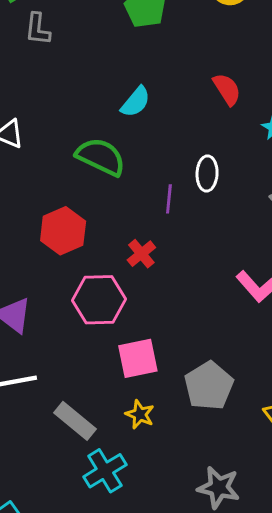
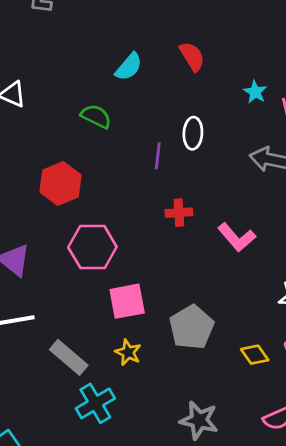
red semicircle: (227, 89) -> (192, 56), moved
green semicircle: (101, 157) -> (96, 116), size x0.7
red cross: (141, 254) -> (179, 213), moved, turned 35

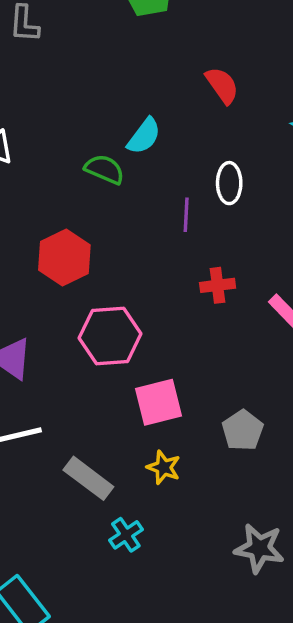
cyan semicircle: (129, 67) -> (144, 136), moved
gray pentagon: (192, 327) -> (243, 430), size x0.7
cyan cross: (95, 403) -> (126, 535), size x0.7

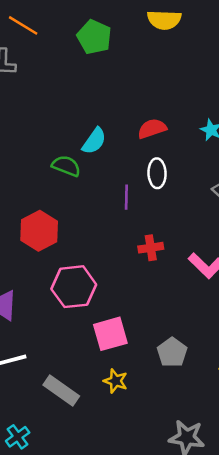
red semicircle: (222, 85) -> (152, 129), moved, turned -72
cyan cross: (126, 535) -> (18, 437), moved

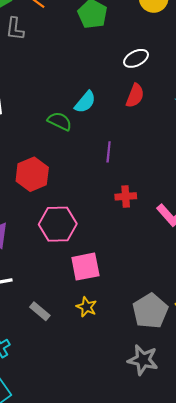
red semicircle: (152, 129) -> (135, 96), turned 125
white ellipse: (157, 173) -> (136, 58), moved, turned 60
gray pentagon: (172, 352) -> (150, 311), moved, size x1.4
gray rectangle: (61, 391) -> (40, 311), size x0.7

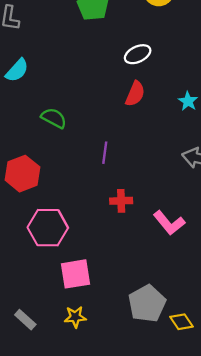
cyan semicircle: (85, 102) -> (17, 70), moved
yellow star: (87, 307) -> (75, 317), turned -30
gray pentagon: (150, 311) -> (147, 304), moved

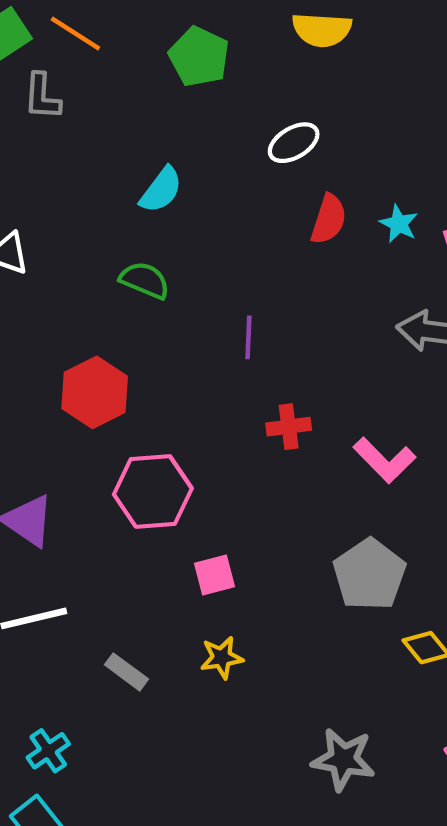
cyan semicircle: (17, 70) -> (161, 190), moved
red semicircle: (135, 94) -> (329, 219), moved
pink square: (76, 274) -> (215, 575), size x0.7
gray pentagon: (147, 304) -> (369, 575), moved

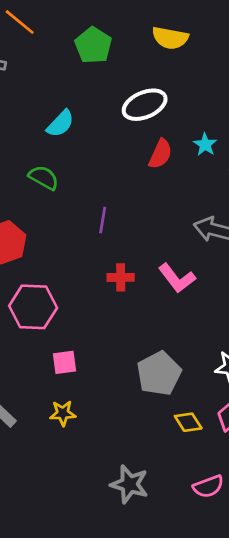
white ellipse: (294, 143) -> (145, 105), size x1.4
cyan star: (399, 224) -> (205, 145), moved
pink L-shape: (384, 460) -> (177, 278), moved

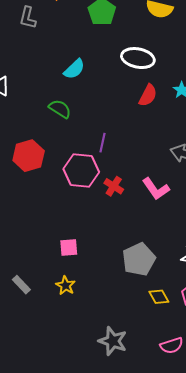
white ellipse: (145, 105) -> (138, 58), turned 32
red cross: (121, 277) -> (114, 186), turned 30
pink hexagon: (33, 307) -> (81, 171), moved
yellow star: (63, 413) -> (66, 285), turned 30

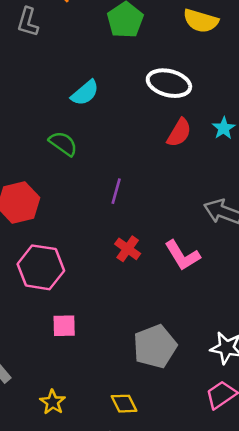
pink hexagon: (81, 171) -> (41, 267), moved
yellow star: (66, 285) -> (53, 402), moved
yellow diamond: (159, 297) -> (124, 404), moved

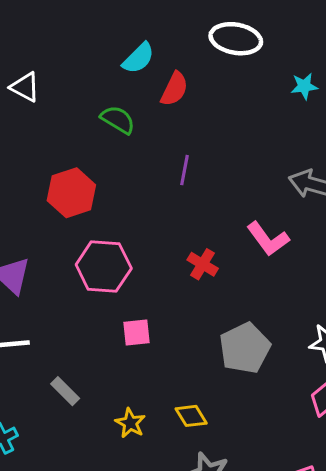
cyan star: (224, 128) -> (304, 86), turned 30
red semicircle: (179, 133) -> (174, 89), moved
red cross: (128, 249) -> (203, 264), moved
yellow diamond: (124, 404) -> (191, 416), moved

